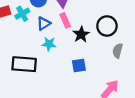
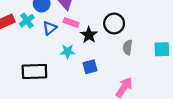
pink rectangle: (65, 20) -> (71, 23), turned -40
cyan star: (49, 44) -> (68, 51), moved

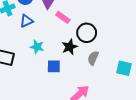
pink rectangle: (71, 23) -> (63, 17), moved
black star: (89, 35) -> (70, 47), moved

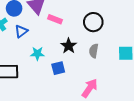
black circle: (87, 33) -> (93, 22), moved

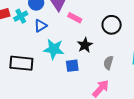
gray semicircle: (94, 51) -> (108, 63), moved
cyan star: (37, 54) -> (54, 49), size x1.5

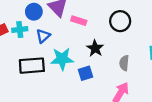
cyan cross: (21, 16) -> (20, 29), turned 32
black rectangle: (21, 63) -> (32, 66), moved

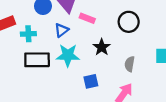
cyan cross: (20, 29) -> (28, 34), moved
blue triangle: (43, 36) -> (61, 30), moved
blue square: (85, 73) -> (91, 81), moved

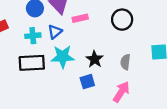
pink rectangle: (87, 18) -> (80, 18), turned -32
cyan cross: (28, 34) -> (33, 36), moved
black star: (102, 47) -> (95, 59), moved

